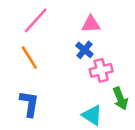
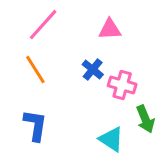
blue cross: (84, 50) -> (93, 69), moved
pink cross: (101, 70) -> (122, 85), turned 30

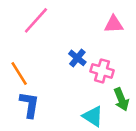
pink triangle: (110, 29) -> (114, 24), moved
orange line: (35, 69) -> (19, 74), moved

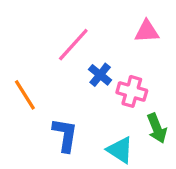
pink line: (36, 20) -> (73, 45), moved
blue L-shape: (29, 105) -> (65, 135), moved

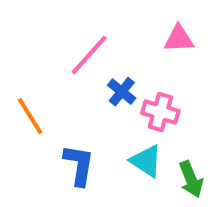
green arrow: (157, 128) -> (191, 179), moved
cyan triangle: (120, 150) -> (146, 161), moved

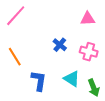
pink line: (89, 55) -> (16, 16), moved
pink cross: (160, 112) -> (89, 52), moved

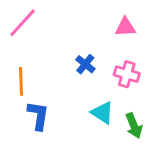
orange line: (15, 57) -> (21, 81), turned 30
blue L-shape: (39, 81) -> (38, 116), moved

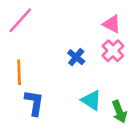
pink triangle: (125, 27) -> (112, 24), turned 30
pink cross: (127, 74) -> (113, 51), moved, turned 30

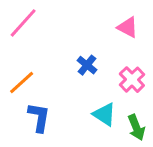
pink cross: (113, 51) -> (132, 80), moved
orange line: (19, 72) -> (22, 82), turned 50

